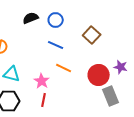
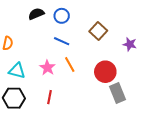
purple star: (121, 67) -> (130, 44), moved
orange line: (64, 68) -> (70, 65), turned 35
pink star: (42, 81) -> (47, 68), moved

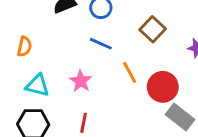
orange line: (70, 65) -> (130, 72), moved
gray rectangle: (118, 93) -> (180, 117), turned -30

